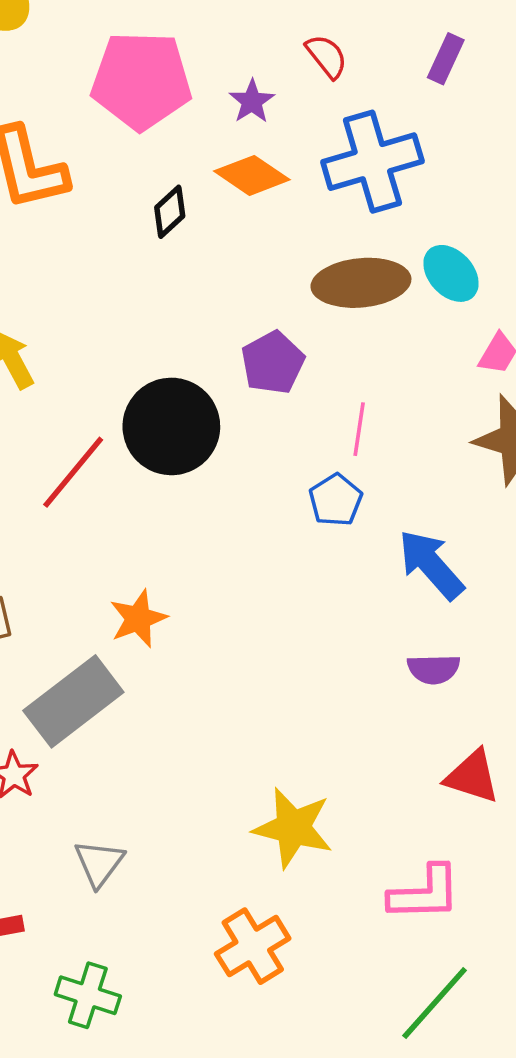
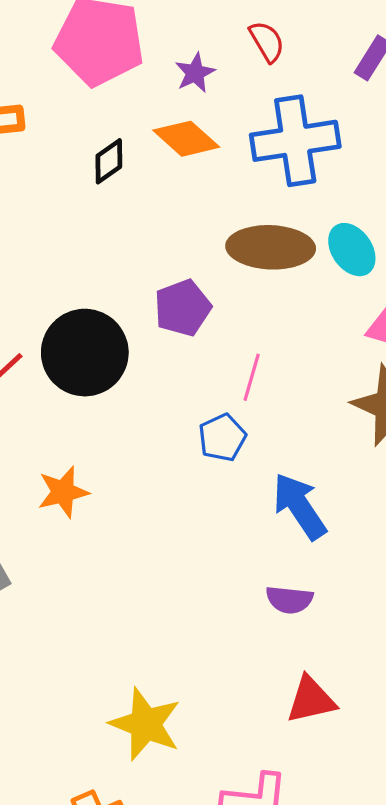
orange star: (138, 619) -> (63, 492), moved
red triangle: (472, 776) -> (311, 700), turned -38

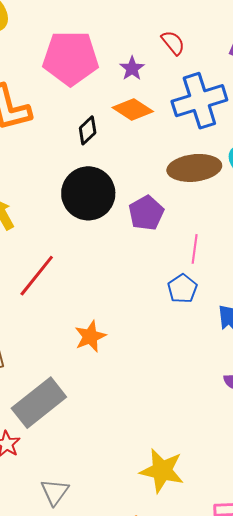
black circle: (85, 353) -> (88, 193), moved

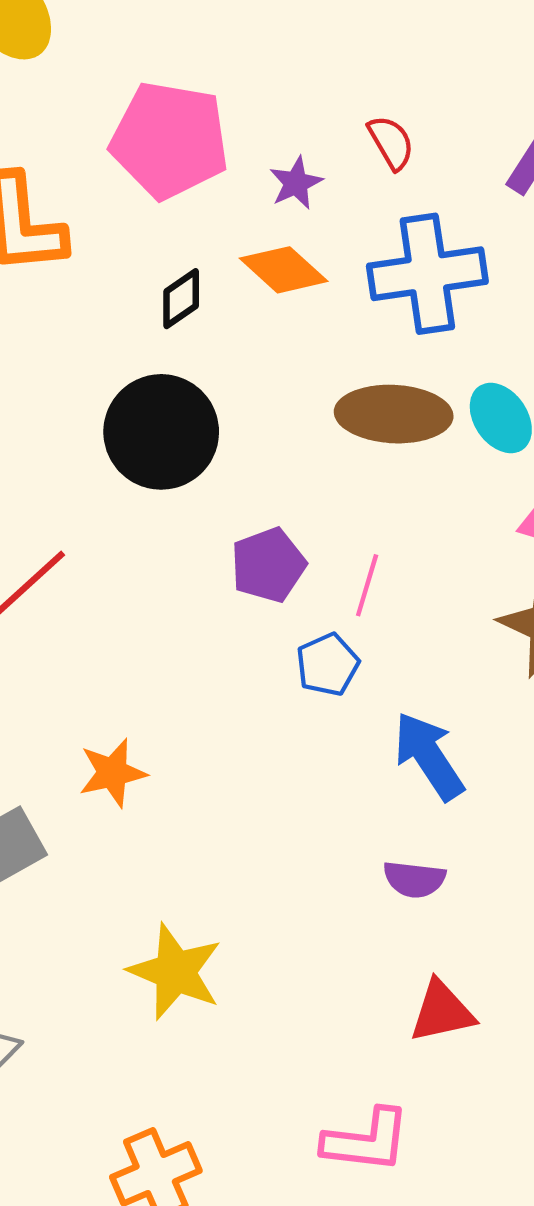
purple pentagon: (146, 213) -> (268, 565), moved
orange star: (90, 336) -> (113, 773), moved
yellow star: (162, 471) -> (175, 972), moved

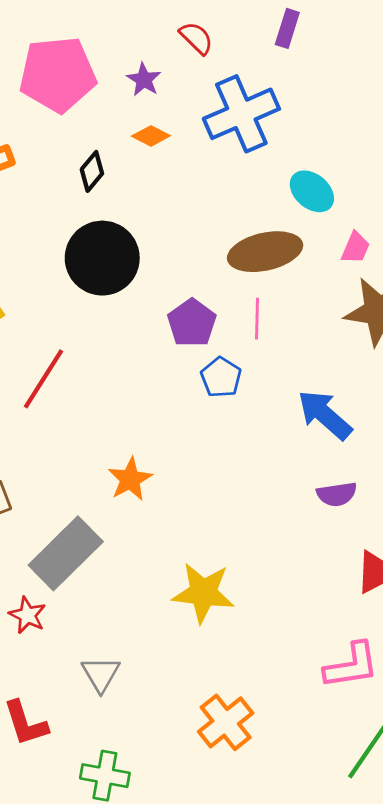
orange diamond: (284, 270) -> (151, 136), size x0.7
brown ellipse: (394, 414) -> (265, 252), moved
blue pentagon: (328, 665) -> (221, 377), moved

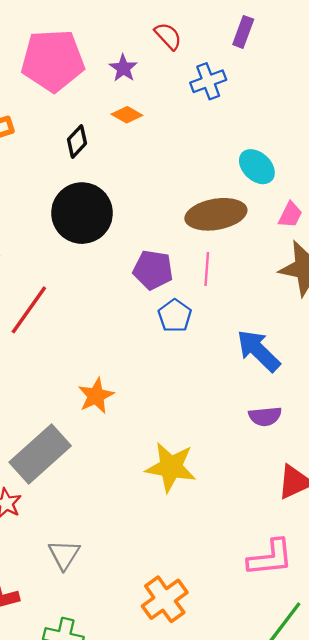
blue cross: (241, 114) -> (208, 81), moved, size x0.6
purple pentagon: (192, 323) -> (153, 270), turned -30
yellow star: (203, 593) -> (171, 467), moved

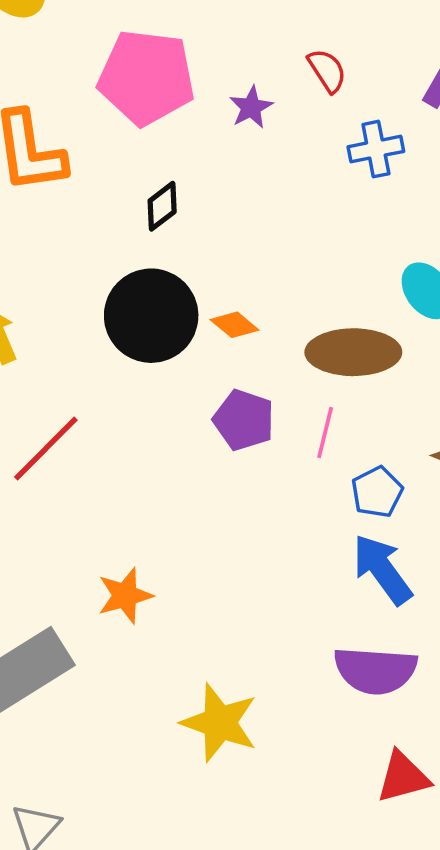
orange diamond: (127, 115) -> (234, 325), moved
blue pentagon: (175, 316) -> (377, 492), moved
purple semicircle: (265, 416) -> (375, 670), size x1.6

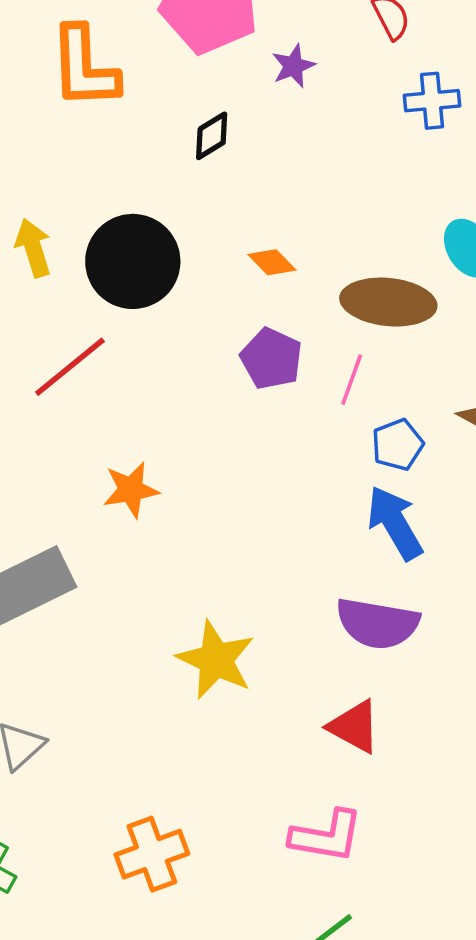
purple star: (251, 107) -> (293, 66), moved
black circle: (151, 316) -> (133, 261), moved
orange star: (125, 596) -> (131, 490), moved
red triangle: (403, 777) -> (354, 727), moved, turned 38

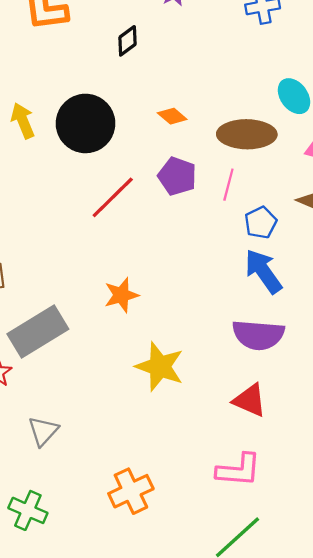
red line: (70, 367) -> (113, 197), moved
orange star: (131, 490) -> (121, 295), moved

